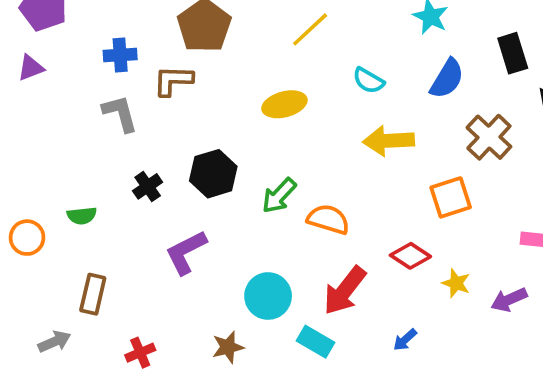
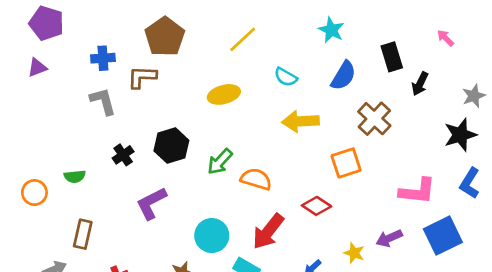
yellow star: (456, 283) -> (354, 253), moved

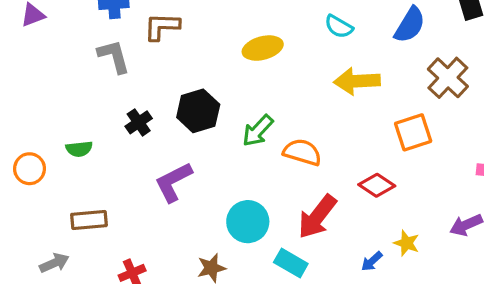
brown rectangle: (83, 234) -> (89, 220), turned 72
yellow star: (354, 253) -> (407, 243), moved

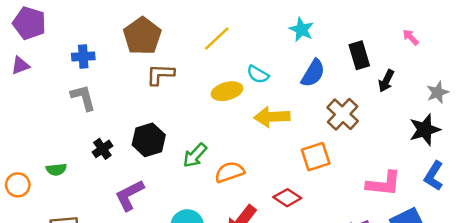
brown L-shape: (162, 27) -> (160, 74), moved
yellow ellipse: (263, 48) -> (227, 91), moved
orange semicircle: (302, 152) -> (230, 172), turned -36

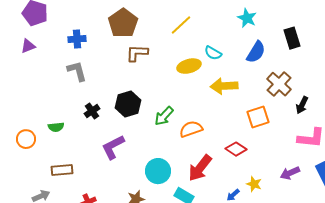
black arrow: (386, 81) -> (302, 105), moved

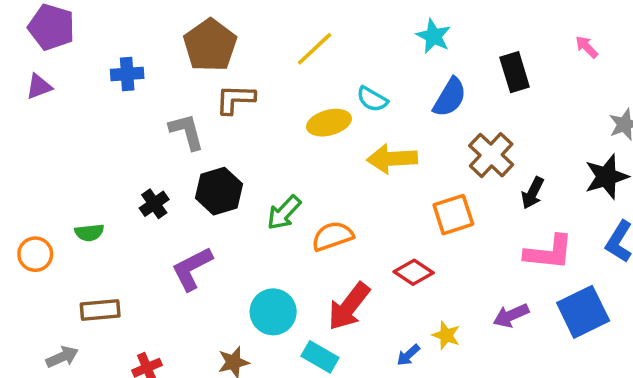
gray L-shape: (77, 71) -> (187, 132), moved

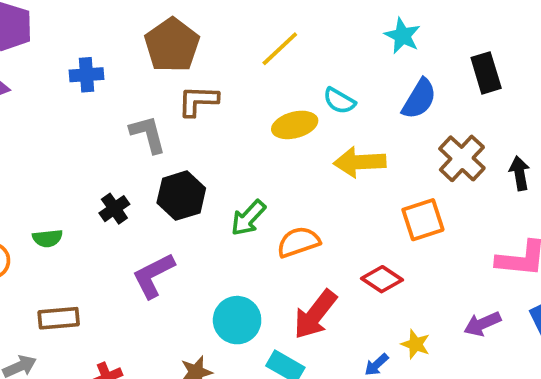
black arrow: (533, 193) -> (520, 173), moved, turned 144

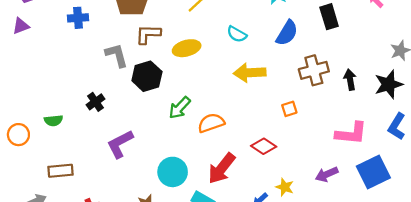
yellow ellipse: (295, 125) -> (187, 48), moved
brown cross: (462, 158) -> (314, 70), turned 32
black hexagon: (181, 196) -> (147, 76), moved
orange square: (423, 220) -> (289, 109), size x0.6

